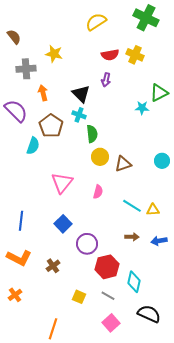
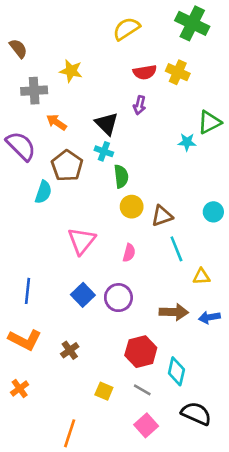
orange arrow: (43, 93) -> (57, 122), turned -42
cyan line: (132, 206) -> (176, 249), moved, turned 36
brown arrow: (132, 237) -> (174, 312), size x1.5
purple circle: (87, 244) -> (118, 298), moved

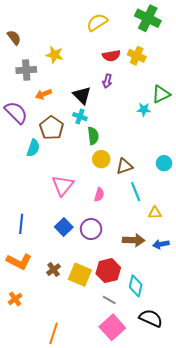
orange arrow: (57, 122) -> (43, 94), turned -56
yellow square: (104, 391) -> (80, 275), moved, size x1.6
pink square: (146, 425) -> (112, 327), size x1.4

